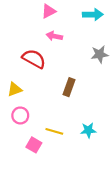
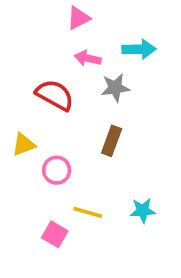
cyan arrow: (93, 15) -> (139, 49), moved
gray star: (100, 54) -> (115, 88), moved
pink circle: (20, 115) -> (57, 170), moved

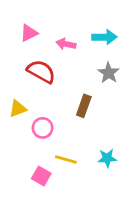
pink triangle: (79, 18) -> (29, 33), moved
gray star: (115, 88) -> (109, 73), moved, turned -30

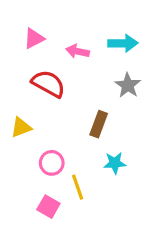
pink circle: (43, 128) -> (52, 163), moved
cyan star: (107, 158) -> (115, 163), moved
yellow line: (66, 160) -> (78, 187), turned 55

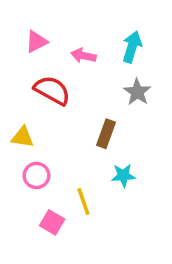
cyan arrow: (123, 43) -> (132, 47), turned -72
yellow triangle: (21, 127) -> (23, 137), turned 30
pink circle: (52, 163) -> (36, 175), moved

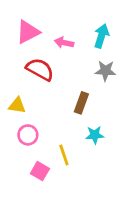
pink triangle: (36, 42) -> (28, 32), size x1.4
gray star: (137, 92) -> (105, 71), turned -30

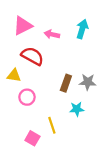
gray star: (105, 71) -> (88, 82), moved
yellow triangle: (17, 106) -> (14, 76), moved
pink circle: (28, 135) -> (27, 97), moved

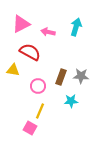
pink circle: (27, 97) -> (38, 86), moved
yellow line: (52, 125) -> (40, 111), moved, turned 42

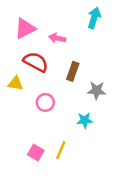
cyan arrow: (76, 27) -> (94, 18), moved
brown rectangle: (61, 77) -> (73, 71), moved
yellow line: (40, 111) -> (61, 150), moved

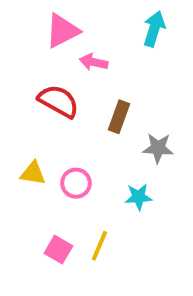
pink triangle: (25, 28) -> (62, 31), moved
yellow triangle: (15, 83) -> (33, 173), moved
pink circle: (45, 102) -> (76, 183), moved

